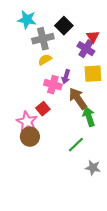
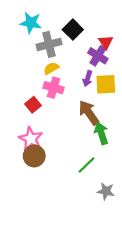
purple arrow: (66, 77) -> (88, 79), moved
pink cross: (53, 85) -> (53, 88), moved
red square: (43, 109) -> (33, 105), moved

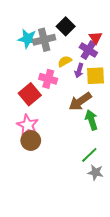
cyan star: (31, 23) -> (28, 39), moved
yellow semicircle: (51, 68) -> (65, 61), moved
red square: (33, 105) -> (30, 94), size x1.5
brown arrow: (89, 113) -> (80, 101), turned -90
green line: (87, 165) -> (89, 155), moved

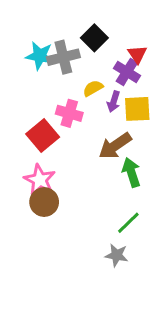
gray star: (96, 172) -> (117, 255), moved

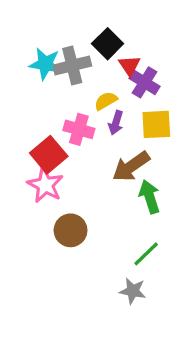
red triangle: (137, 54) -> (129, 66), moved
purple arrow: (114, 102) -> (116, 123), moved
pink star: (40, 180) -> (45, 185), moved
brown circle: (44, 202) -> (71, 230), moved

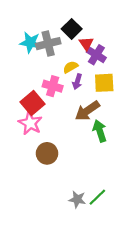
green line: (146, 254) -> (97, 197), moved
gray star: (133, 291) -> (77, 199), moved

